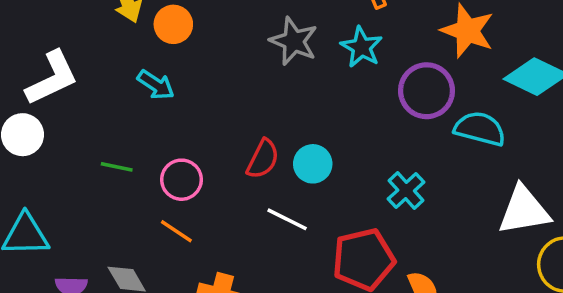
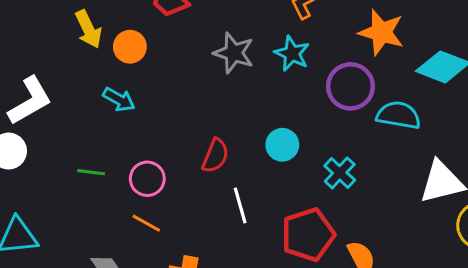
cyan circle: (313, 164) -> (282, 145), moved
white line: (287, 219) -> (240, 205), turned 52

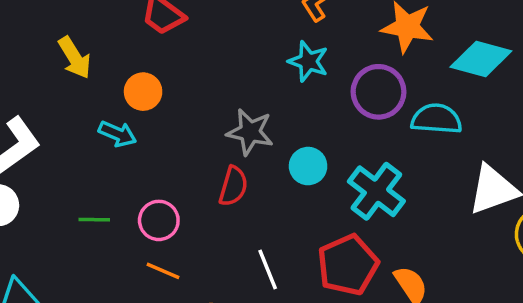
orange circle: (130, 47) -> (143, 92), moved
gray star: (234, 53) -> (250, 132), moved
cyan cross: (340, 173) -> (376, 191), size x1.5
white line: (240, 205) -> (268, 269), moved

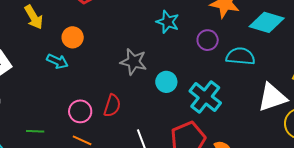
purple circle: (379, 92) -> (208, 40), size x0.7
red semicircle: (233, 186) -> (112, 106), moved
green line: (94, 220) -> (35, 131), moved

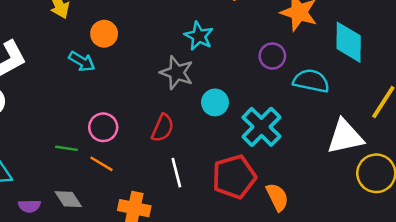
cyan star: (168, 22) -> (199, 36), moved
cyan diamond: (267, 22) -> (349, 42), turned 68
red semicircle: (112, 106) -> (163, 128), moved
green line: (35, 131) -> (67, 148), moved

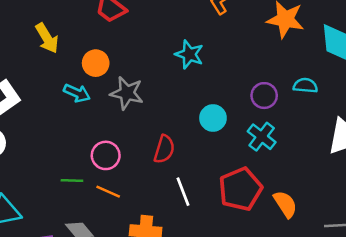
purple circle: (272, 56) -> (264, 96), moved
gray star: (177, 73) -> (127, 93), moved
cyan semicircle: (311, 81) -> (305, 86), size x0.7
cyan cross: (261, 127) -> (262, 137), size x0.7

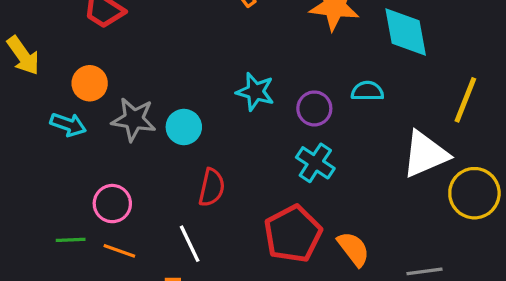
cyan star: (189, 54) -> (255, 92), moved
cyan circle: (213, 118) -> (184, 127), moved
red semicircle: (164, 149) -> (212, 187), moved
white line: (183, 192) -> (190, 244), moved

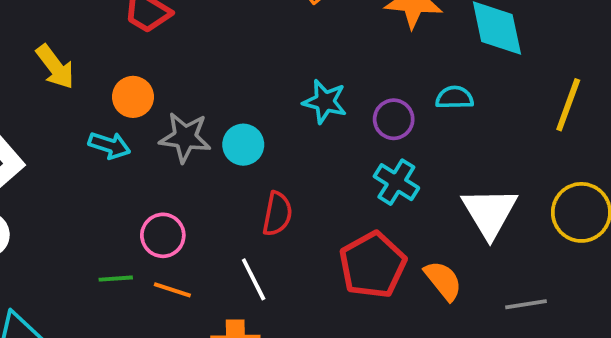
white triangle: (425, 154) -> (490, 212), moved, turned -36

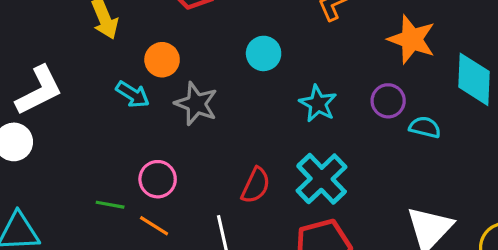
purple circle: (394, 119) -> (388, 101), moved
cyan circle: (243, 145) -> (264, 53), moved
cyan cross: (396, 182) -> (322, 179), moved, size x1.4

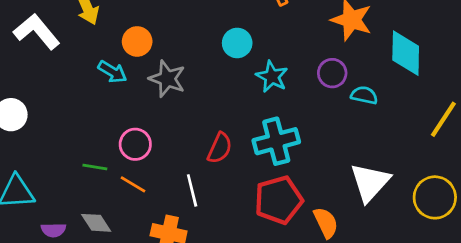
cyan circle: (264, 53) -> (237, 43), moved
white L-shape: (39, 90) -> (37, 32), moved, turned -102
cyan cross: (322, 179) -> (276, 141), turned 30

